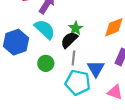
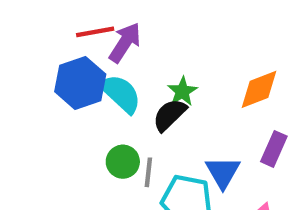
blue hexagon: (16, 42) -> (80, 83), moved
gray line: (73, 58) -> (148, 172), moved

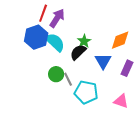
red line: (95, 32) -> (43, 13), turned -60
gray line: (148, 172) -> (68, 79), turned -32
blue triangle: (223, 172) -> (103, 61), moved

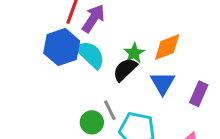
orange diamond: (120, 40) -> (167, 47), moved
green circle: (56, 74) -> (92, 122), moved

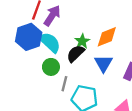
gray line: (110, 110) -> (64, 84), turned 40
green circle: (92, 122) -> (51, 67), moved

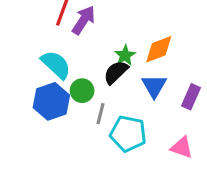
blue hexagon: (29, 37) -> (51, 101), moved
cyan semicircle: (50, 42) -> (56, 65), moved

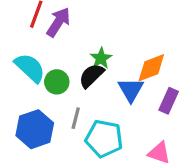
orange diamond: (159, 49) -> (151, 68), moved
green circle: (82, 91) -> (57, 82), moved
blue hexagon: (51, 101) -> (35, 129), moved

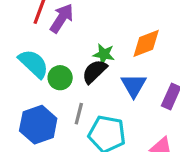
green star: (101, 58) -> (104, 54), turned -30
orange diamond: (151, 68) -> (146, 43), moved

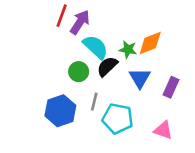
green star: (104, 54) -> (128, 50), moved
cyan semicircle: (34, 64) -> (96, 47), moved

